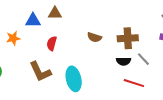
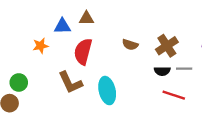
brown cross: (128, 38) -> (167, 46), turned -30
red semicircle: (52, 43) -> (83, 51), size x1.6
gray line: (143, 59) -> (184, 69), turned -48

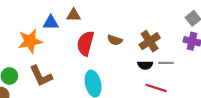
orange star: (41, 46) -> (30, 41), size x1.6
red semicircle: (83, 51) -> (85, 43), moved
brown L-shape: (70, 82) -> (41, 76), moved

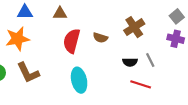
blue triangle: (51, 23) -> (25, 12), moved
brown cross: (150, 41) -> (134, 27), moved
gray line: (166, 63) -> (150, 60), turned 64

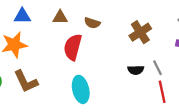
brown semicircle: (100, 38) -> (92, 23), moved
red line: (141, 84) -> (162, 92), moved, turned 60

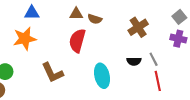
brown triangle: (60, 17) -> (76, 14), moved
brown L-shape: (26, 81) -> (52, 73), moved
cyan ellipse: (81, 89) -> (102, 76), moved

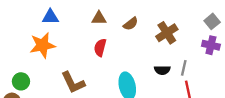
brown semicircle: (95, 19) -> (131, 24), moved, turned -56
red semicircle: (77, 41) -> (100, 47), size x0.7
gray line: (154, 59) -> (184, 68), turned 40

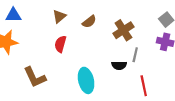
brown triangle: (99, 18) -> (59, 16), turned -40
gray line: (184, 68) -> (135, 55), moved

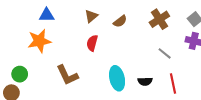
brown cross: (123, 30) -> (159, 19), moved
gray line: (135, 55) -> (165, 53), turned -64
black semicircle: (119, 65) -> (145, 81), moved

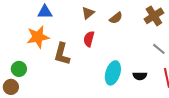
brown L-shape: (67, 75) -> (62, 54), moved, turned 40
cyan ellipse: (117, 78) -> (113, 73), turned 30

